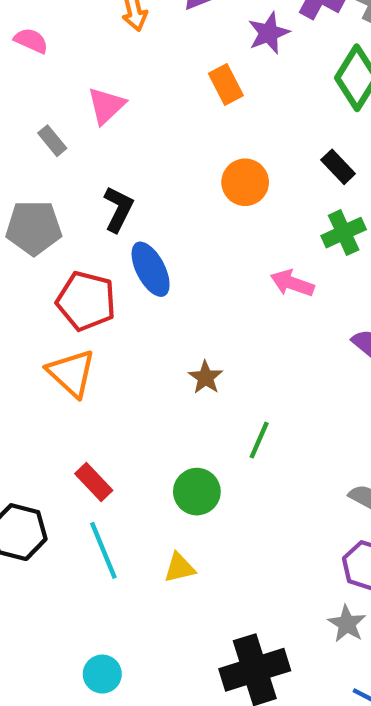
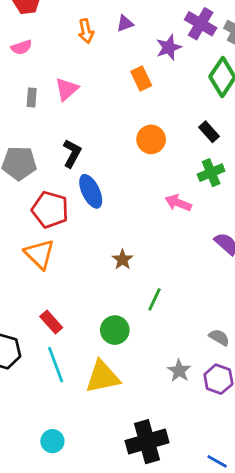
pink semicircle: (31, 41) -> (21, 47), turned 135
gray rectangle: (52, 141) -> (32, 97), moved, turned 42
yellow triangle: (180, 568) -> (103, 377), size x1.8
gray star: (347, 624) -> (179, 371), moved

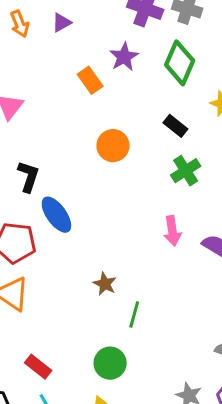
orange arrow: (86, 31) -> (20, 24), moved
purple star: (169, 47) -> (124, 57), moved
pink arrow: (178, 203) -> (172, 231), moved, turned -110
green line: (154, 299) -> (134, 314), moved

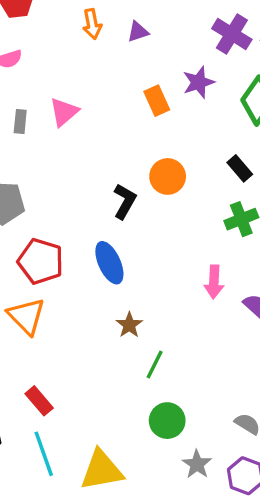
black L-shape: (28, 176) -> (125, 201), moved
blue ellipse: (56, 215) -> (109, 263), moved
green circle: (110, 363) -> (167, 421), moved

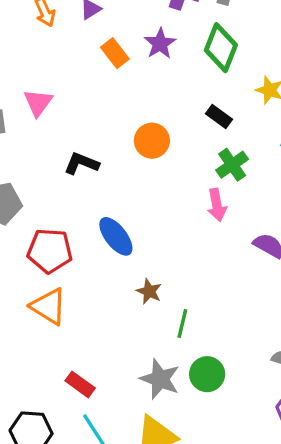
orange rectangle: (157, 101) -> (115, 53), moved
black L-shape: (125, 201) -> (81, 163), moved, turned -84
pink arrow: (214, 282) -> (217, 205), moved
gray star: (197, 464) -> (160, 379), moved, size x1.4

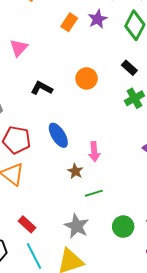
orange rectangle: (115, 53) -> (69, 22), turned 66
pink arrow: (217, 205) -> (94, 152), moved
green line: (182, 323) -> (94, 193), turned 54
green circle: (207, 374) -> (123, 227), moved

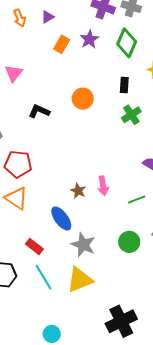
black rectangle: (129, 68) -> (124, 85), turned 56
blue ellipse: (58, 135) -> (61, 218), moved
pink arrow: (94, 152) -> (103, 186), moved
green line: (94, 193) -> (137, 200), moved

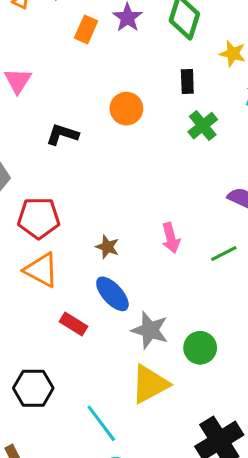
brown star: (78, 191) -> (107, 247), moved
green circle: (129, 242) -> (200, 348), moved
red rectangle: (34, 247) -> (74, 324), moved
cyan line: (44, 277) -> (101, 423), moved

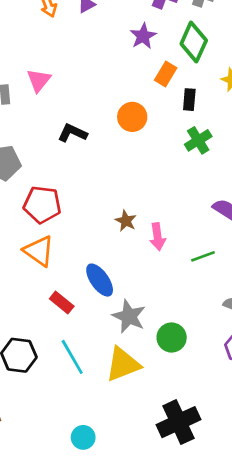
orange rectangle: (86, 30) -> (166, 74), moved
brown star: (107, 247) -> (126, 221), moved
cyan line: (101, 423) -> (72, 357), moved

